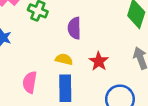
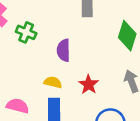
pink semicircle: (30, 82) -> (18, 106), turned 95

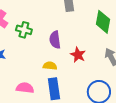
red star: (89, 84) -> (78, 55), moved

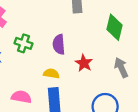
green cross: (24, 30) -> (23, 43), moved

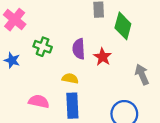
green diamond: (115, 27) -> (123, 26), moved
red star: (84, 63) -> (103, 57), moved

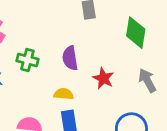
green diamond: (123, 26) -> (136, 33), moved
red star: (103, 57) -> (103, 78), moved

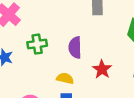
green cross: (27, 60) -> (37, 44), turned -30

